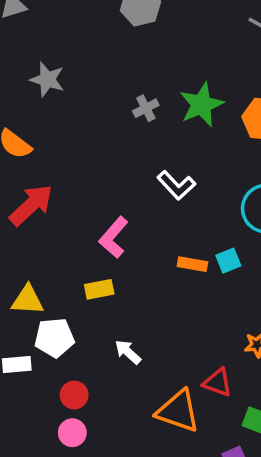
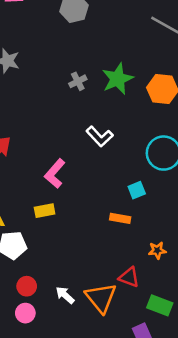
orange rectangle: (192, 264) -> (120, 218), moved
white arrow: (128, 352) -> (65, 295), moved
orange triangle: (178, 411) -> (101, 298), turned 32

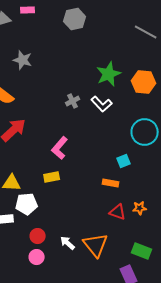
gray cross: (78, 81) -> (73, 101), moved
white L-shape: (100, 136) -> (102, 104), moved
red triangle: (129, 277) -> (118, 212), moved

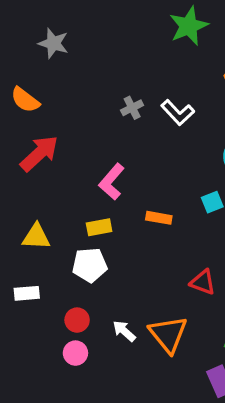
green star: (109, 74) -> (189, 26), moved
orange rectangle: (111, 183) -> (159, 218), moved
white pentagon: (27, 204) -> (90, 265), moved

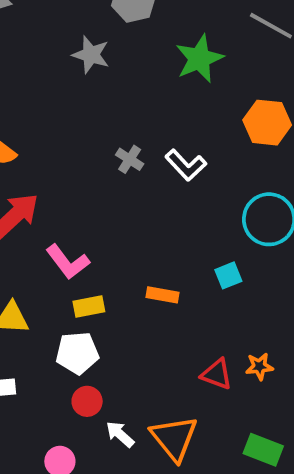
gray star: (53, 43) -> (91, 55), moved
gray cross: (132, 108) -> (130, 159), turned -30
pink L-shape: (112, 182) -> (68, 262), moved, turned -78
red circle: (77, 320) -> (87, 401), moved

